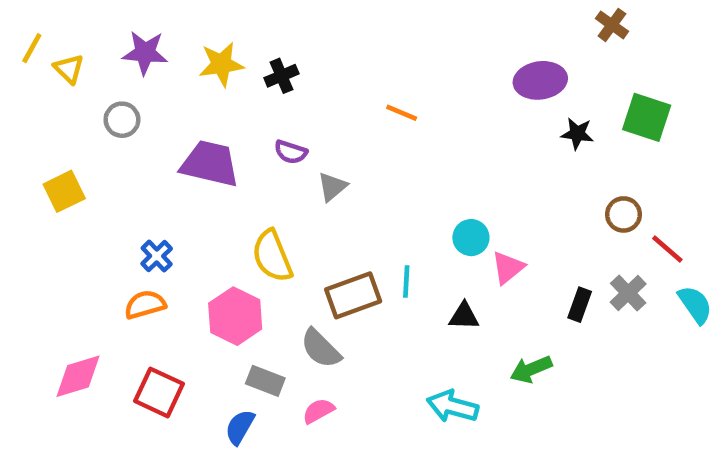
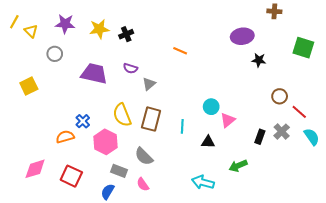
brown cross: (612, 25) -> (274, 11), turned -32
green square: (647, 117) -> (303, 48), moved
blue cross: (157, 256) -> (83, 121), moved
brown rectangle: (353, 295) -> (151, 119), moved, turned -55
pink semicircle: (318, 411) -> (143, 184), turned -96

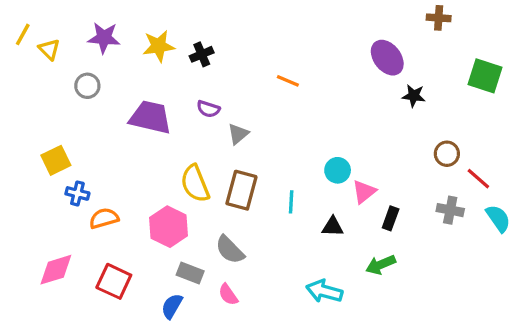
purple ellipse: (242, 36) -> (387, 58), turned 60
yellow square: (29, 86) -> (56, 160), moved
blue cross: (83, 121) -> (77, 193), moved, turned -32
gray cross: (282, 132) -> (450, 210), turned -35
black rectangle: (260, 137) -> (391, 218), moved

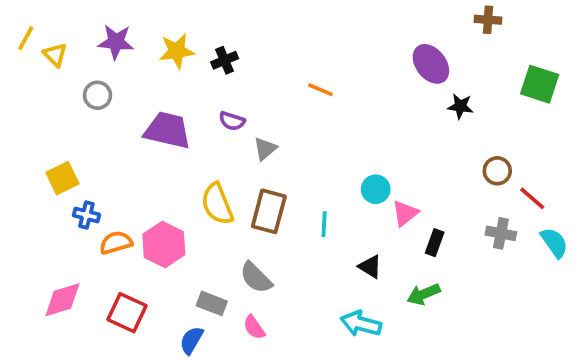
pink hexagon: (169, 227) -> (164, 244), moved
black triangle: (333, 227) -> (370, 267), moved, turned 30

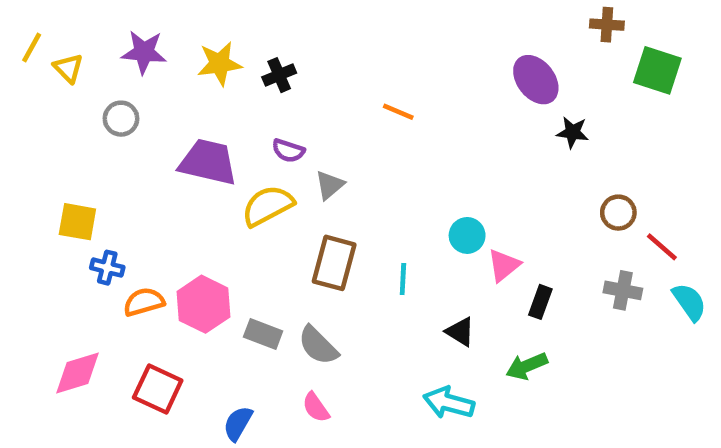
green square: (540, 84) -> (657, 70), moved
yellow square: (62, 178) -> (77, 222), turned 36
yellow semicircle: (217, 204) -> (268, 206), moved, turned 84
gray rectangle: (212, 303) -> (263, 334), moved

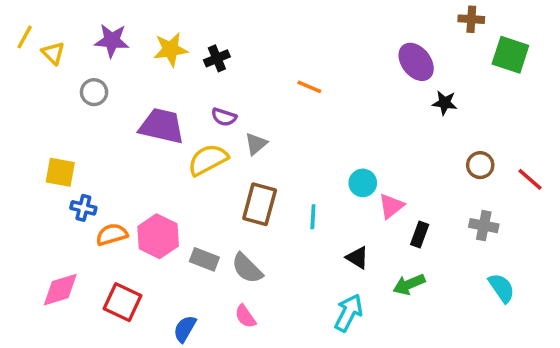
red line: (662, 247) -> (530, 179), moved
cyan semicircle: (689, 302) -> (502, 288), moved
cyan arrow: (449, 403) -> (349, 313), turned 102

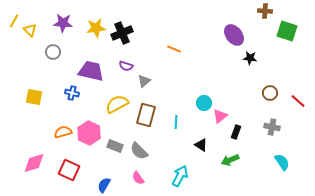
black cross: (217, 58) -> (122, 33), size x1.5
yellow semicircle: (208, 160) -> (117, 104), moved
blue cross: (83, 208) -> (72, 93), moved
cyan arrow: (349, 313) -> (180, 176), moved

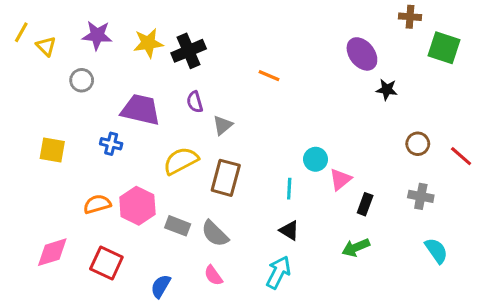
purple semicircle: (126, 66) -> (195, 102), turned 56
cyan line: (176, 122) -> (289, 189), moved
black triangle: (201, 145) -> (289, 230), moved

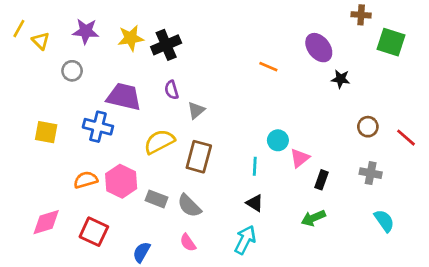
orange line: (269, 76) -> (268, 67), moved
blue cross: (111, 144) -> (98, 127), size x1.5

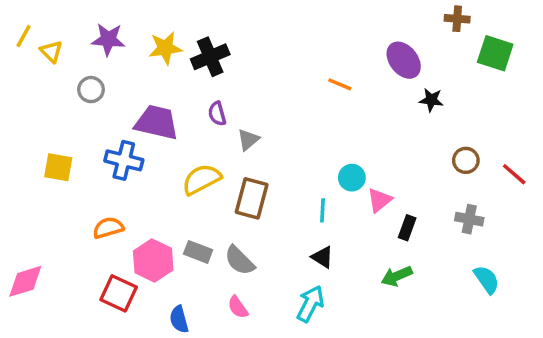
pink hexagon: (121, 181) -> (153, 261), moved
pink diamond: (46, 222) -> (25, 281), moved
blue semicircle: (142, 252) -> (179, 319), turned -45

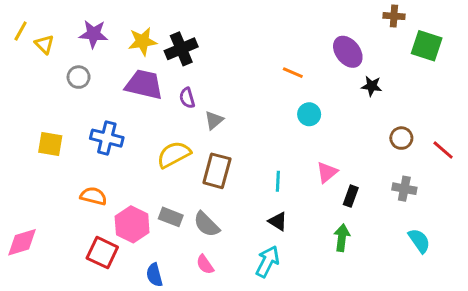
purple trapezoid: (157, 122) -> (144, 85), moved
cyan circle: (352, 178) -> (309, 114), moved
orange semicircle: (108, 228) -> (93, 196), turned 30
green arrow: (397, 276) -> (342, 238), turned 120

